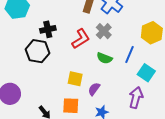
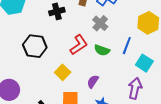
black cross: (48, 29) -> (57, 11), moved
red L-shape: (81, 39) -> (79, 45), moved
yellow square: (75, 79) -> (63, 72), moved, turned 35

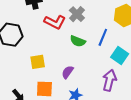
red L-shape: (79, 45) -> (55, 22), moved, turned 60
yellow square: (63, 72) -> (38, 62), turned 35

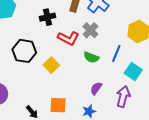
yellow square: (38, 62) -> (51, 65), moved, turned -35
purple semicircle: (68, 72) -> (96, 88), moved

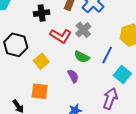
purple semicircle: (96, 88) -> (73, 76), moved, turned 112
orange square: (58, 105) -> (40, 91), moved

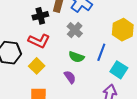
black cross: (42, 13) -> (40, 16), moved
red L-shape: (61, 36) -> (39, 41), moved

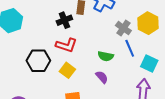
gray cross: (75, 30) -> (123, 28), moved
blue line: (101, 52) -> (130, 48), turned -36

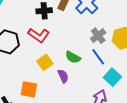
blue line: (130, 48) -> (98, 57), turned -30
yellow square: (67, 70) -> (45, 62), moved

